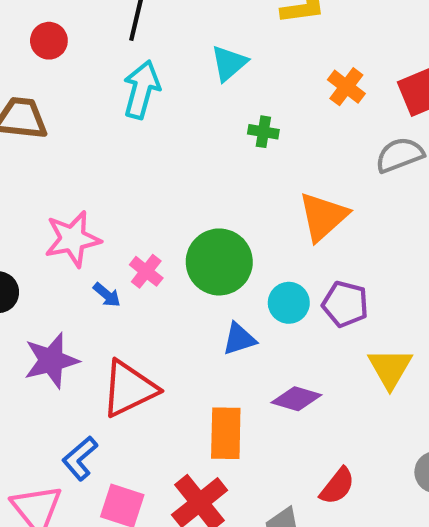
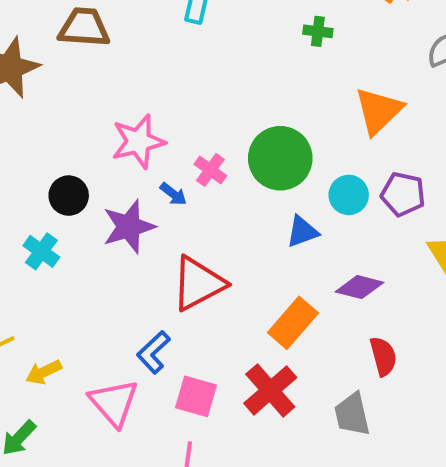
purple star: (51, 360) -> (129, 227), moved
orange rectangle: (226, 433) -> (293, 323), turned 42
red semicircle: (337, 486) -> (383, 356), moved, turned -51

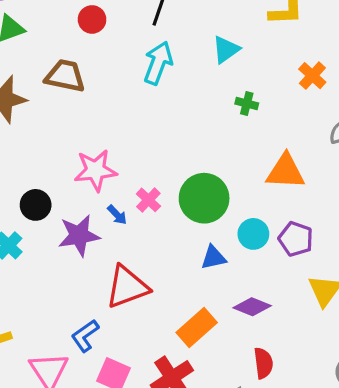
orange triangle: (379, 111) -> (285, 172), turned 39

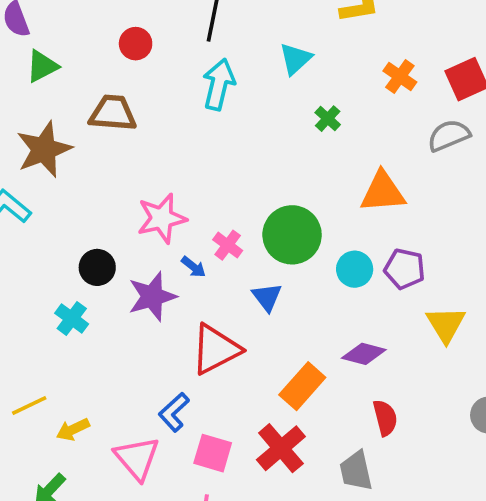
green cross: (247, 103) -> (328, 119), turned 35
blue triangle: (213, 258) -> (267, 297), moved, turned -48

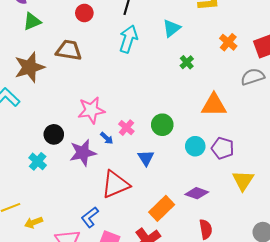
green circle: (292, 235) -> (162, 125), size x0.7

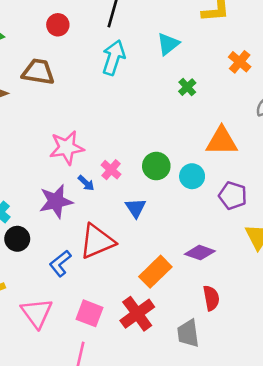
black circle: (54, 134) -> (17, 239), moved
cyan circle: (195, 146) -> (192, 176), moved
blue L-shape: (90, 217) -> (60, 263), moved

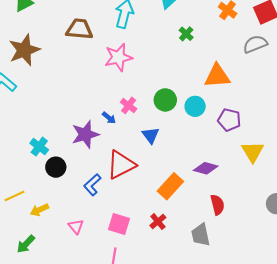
brown trapezoid: (38, 72) -> (79, 29), moved
pink star: (67, 148) -> (118, 57), moved
pink triangle: (37, 313) -> (76, 227), size x0.6
red cross: (137, 314) -> (158, 222), size x0.6

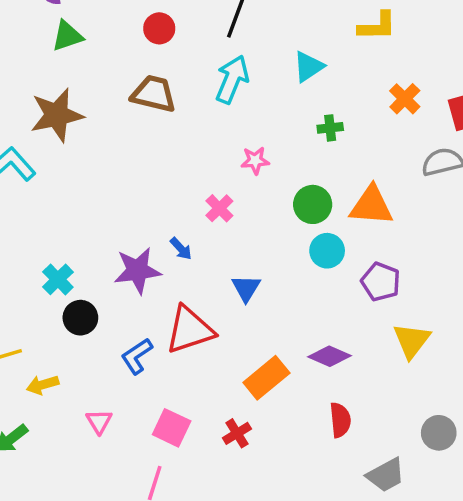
green cross: (186, 34) -> (330, 128), turned 32
pink star: (118, 57) -> (255, 161), moved, size x0.6
green circle: (165, 100) -> (313, 204), moved
pink cross: (129, 105) -> (219, 208), moved
gray trapezoid: (201, 235) -> (386, 475), moved, turned -115

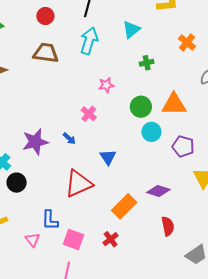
purple star: (137, 270) -> (35, 142), moved
blue L-shape: (137, 356) -> (50, 220), moved, turned -50

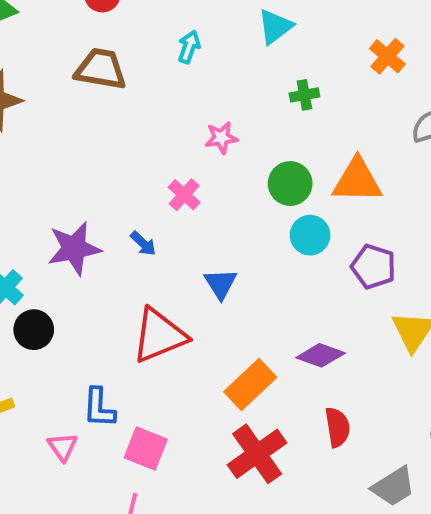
cyan arrow: (89, 41) -> (189, 47), size x0.6
red cross: (111, 239) -> (257, 454), moved, size x1.8

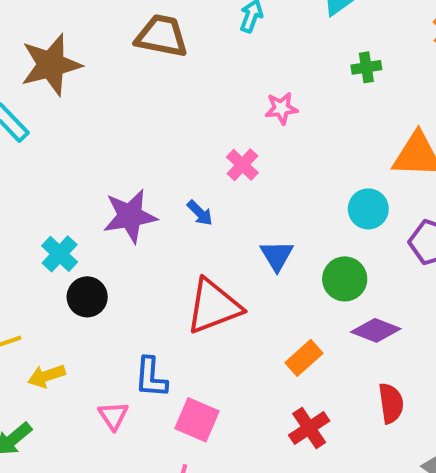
green circle: (290, 184) -> (345, 279), moved
orange rectangle: (250, 384) -> (304, 358), size x0.7
red cross: (257, 454) -> (309, 428), size x0.7

